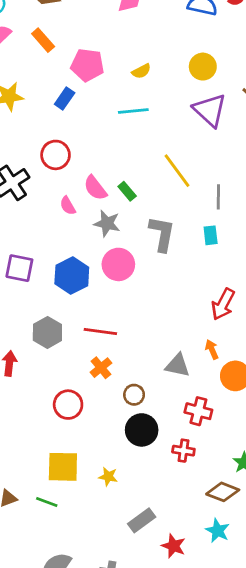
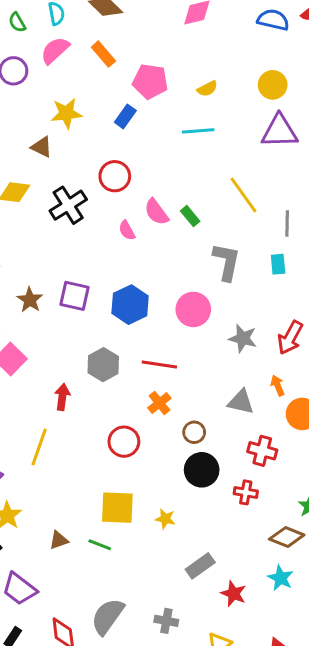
purple triangle: (210, 110) -> (279, 131), turned -45
gray star: (107, 223) -> (243, 338), moved
pink circle: (118, 264) -> (193, 309), moved

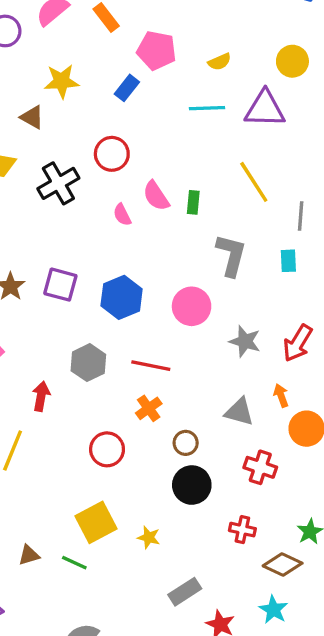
purple triangle: (279, 131) -> (265, 109), moved
green rectangle: (190, 216) -> (193, 202), turned 42
red cross: (246, 492) -> (242, 530), moved
yellow square: (117, 508) -> (96, 522), turned -33

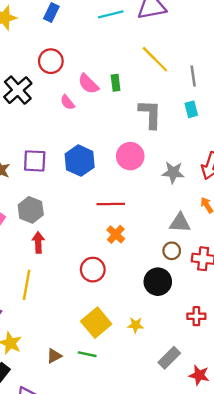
gray hexagon: (88, 363) -> (31, 210), moved
brown circle: (186, 443) -> (172, 251), moved
red cross: (242, 530) -> (196, 316), moved

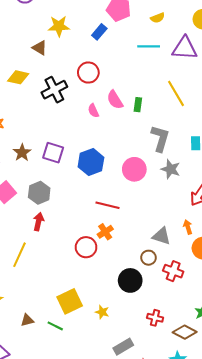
gray star: (173, 172) -> (171, 169), moved
red circle: (93, 270) -> (86, 247), moved

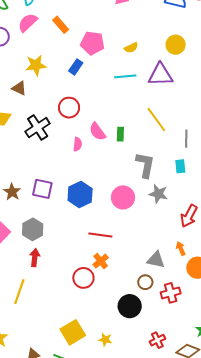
pink semicircle: (93, 111) -> (78, 144), turned -144
red cross: (173, 271) -> (171, 293), turned -30
red cross: (155, 318) -> (157, 340), turned -35

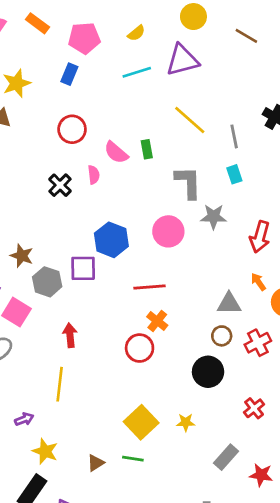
black cross: (38, 127) -> (60, 185), moved, size x0.7
purple square: (42, 189) -> (83, 268), moved
gray hexagon: (33, 229) -> (47, 282), moved

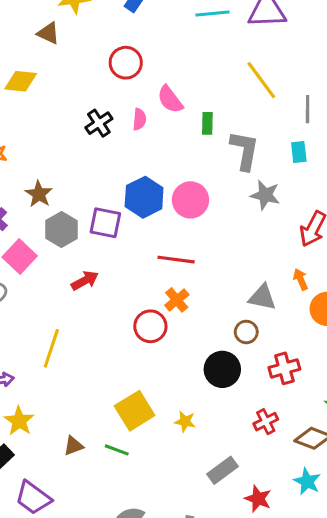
green rectangle: (147, 149) -> (207, 123), moved
pink circle: (168, 231) -> (190, 200), moved
red arrow: (70, 335) -> (85, 281), moved, turned 55
red cross: (258, 343) -> (284, 368), moved

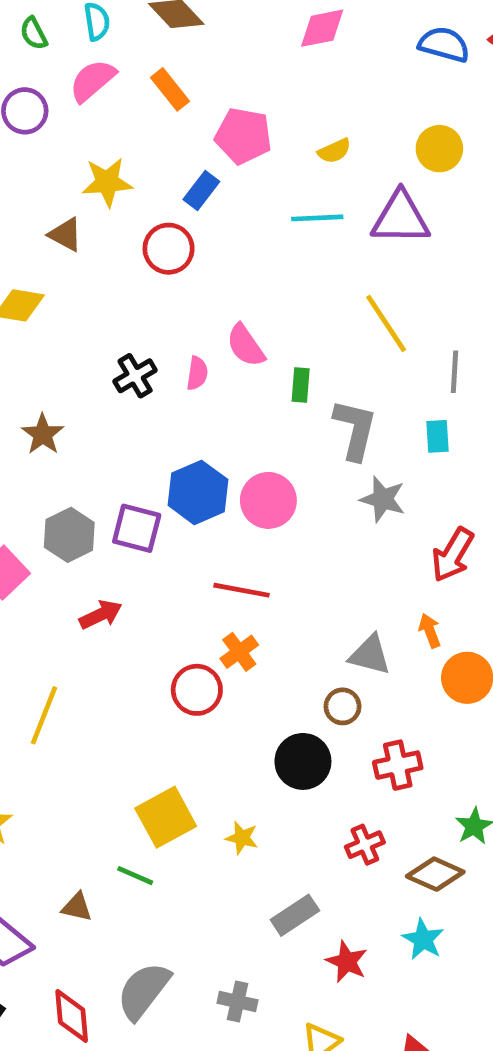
red circle: (126, 63) -> (169, 249), moved
brown star: (39, 194) -> (43, 434), moved
brown triangle: (73, 446) -> (77, 907), moved, turned 30

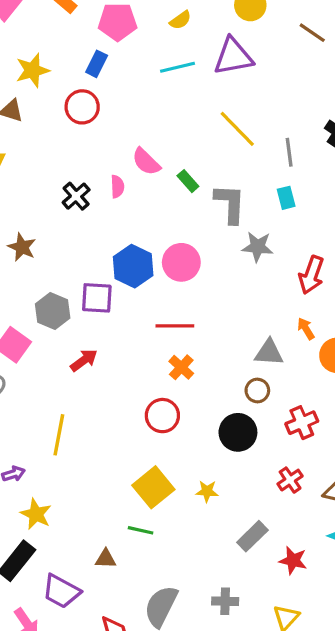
green rectangle: (301, 385) -> (188, 181), turned -35
red circle: (197, 690) -> (162, 416), moved

